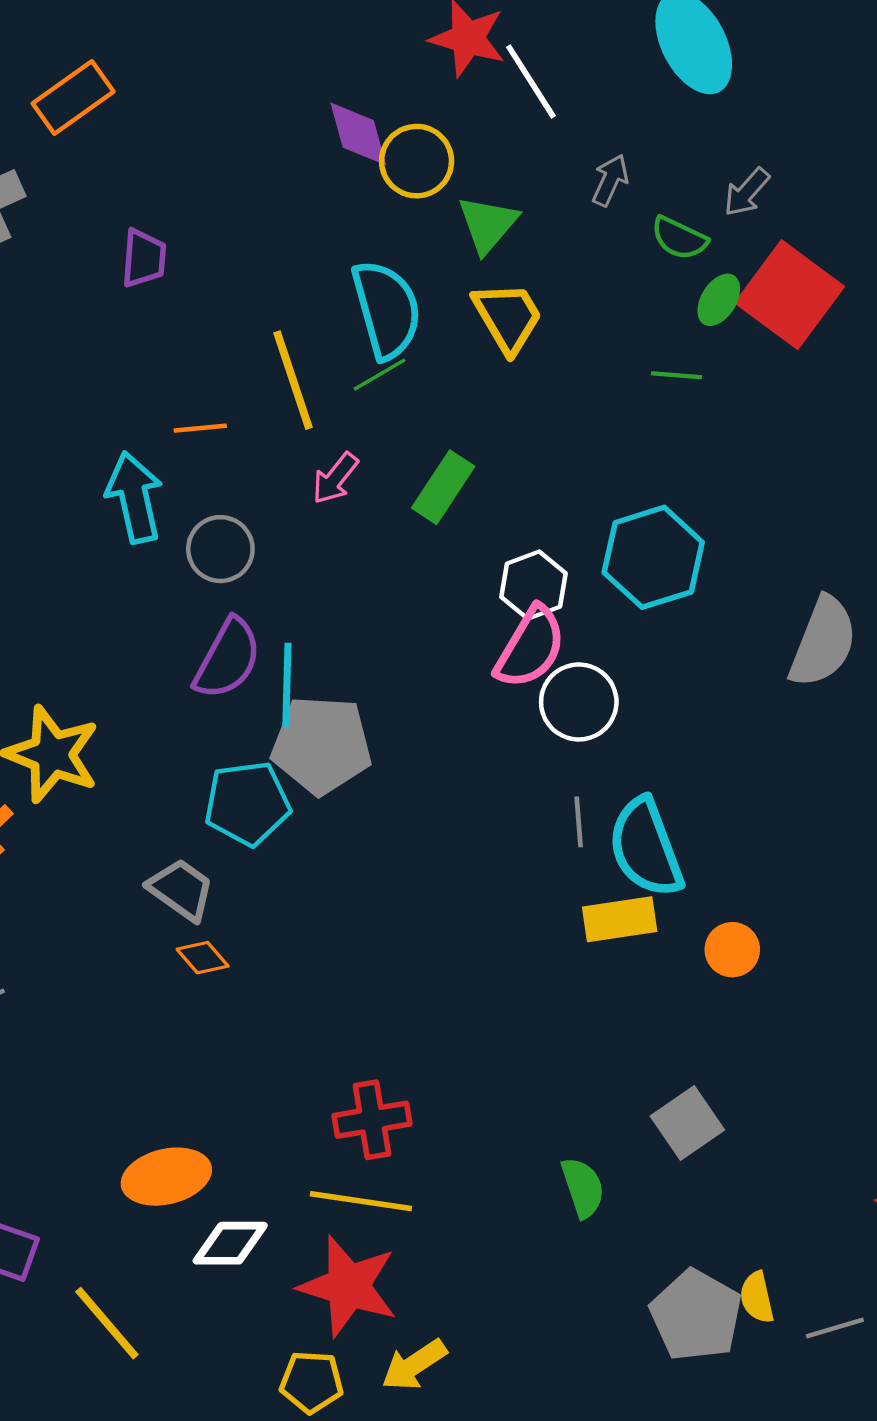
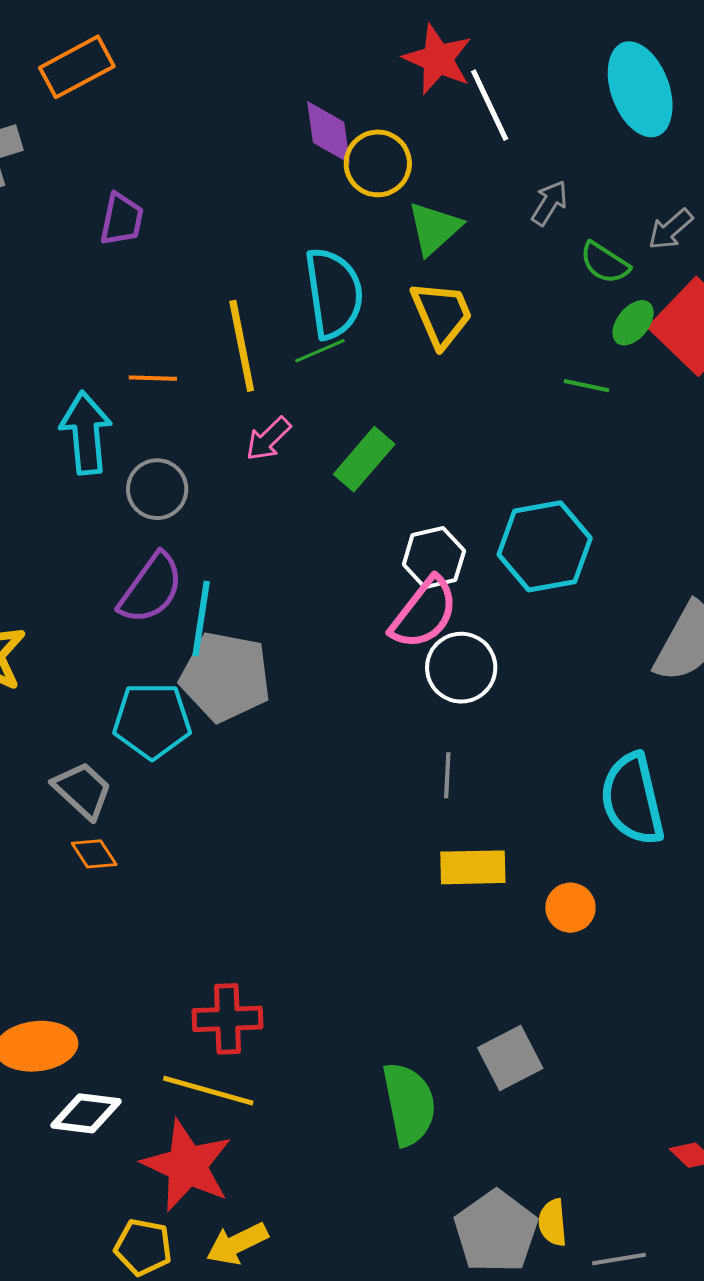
cyan semicircle: (646, 848) -> (632, 799), moved
green semicircle: (583, 1188) -> (409, 1104), size x1.5

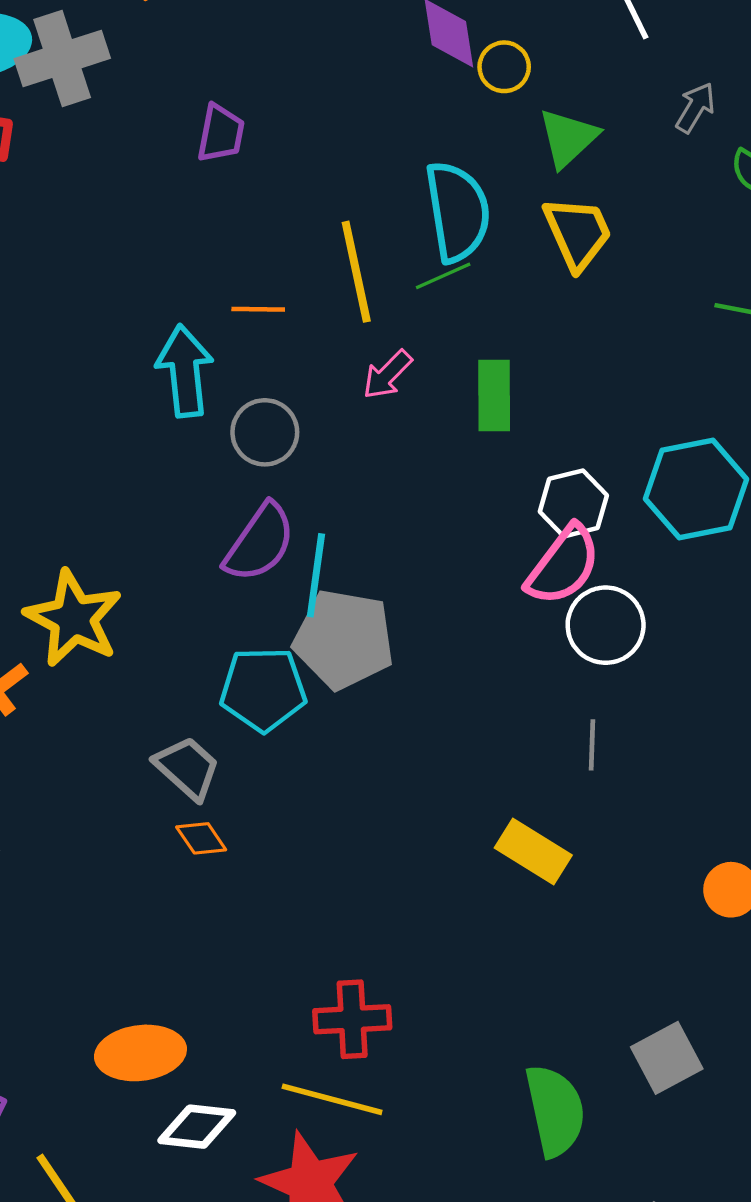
yellow circle: (378, 163) -> (504, 67), size x0.7
green rectangle: (364, 459) -> (494, 395), turned -40
yellow rectangle: (473, 867) -> (533, 852), moved, turned 34

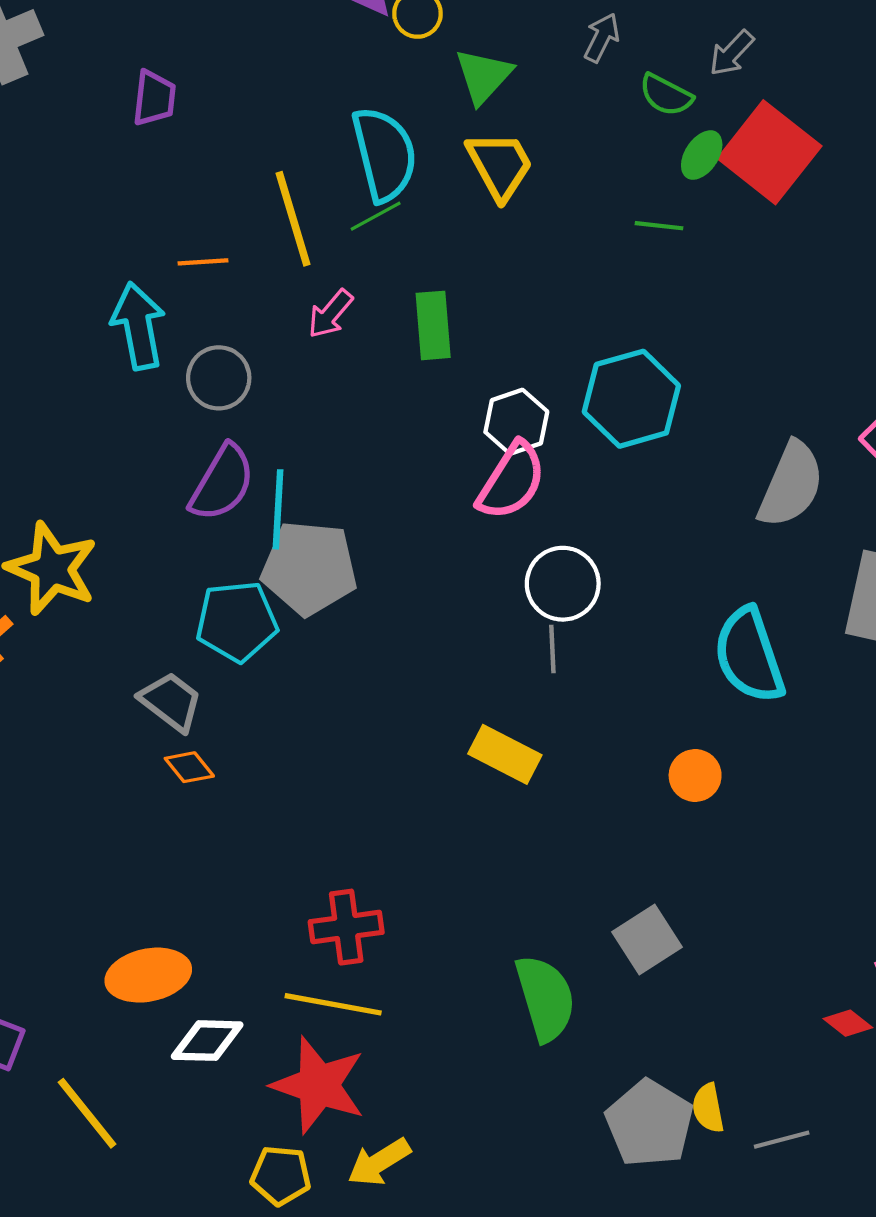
white circle: (606, 625) -> (563, 584), moved

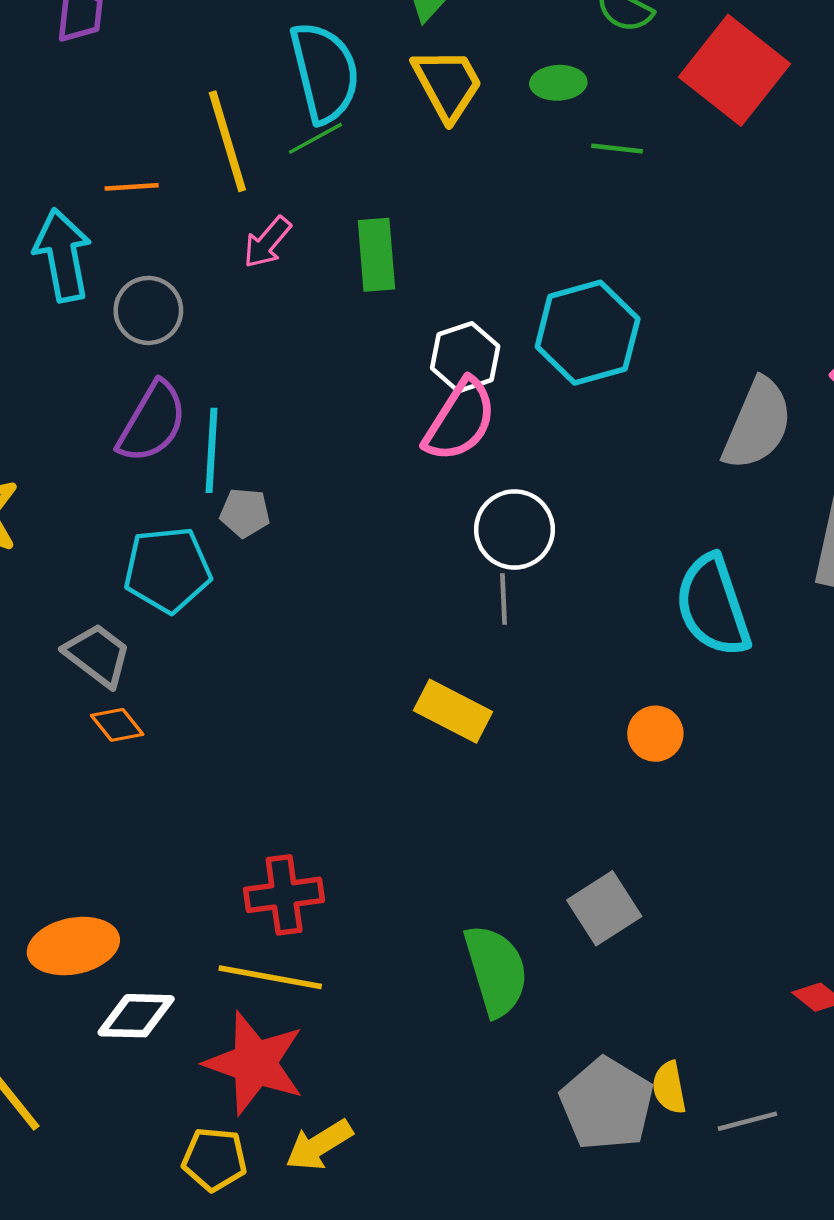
green ellipse: (702, 155) -> (558, 83), moved, turned 54
gray pentagon: (309, 568) -> (245, 513), size x0.5

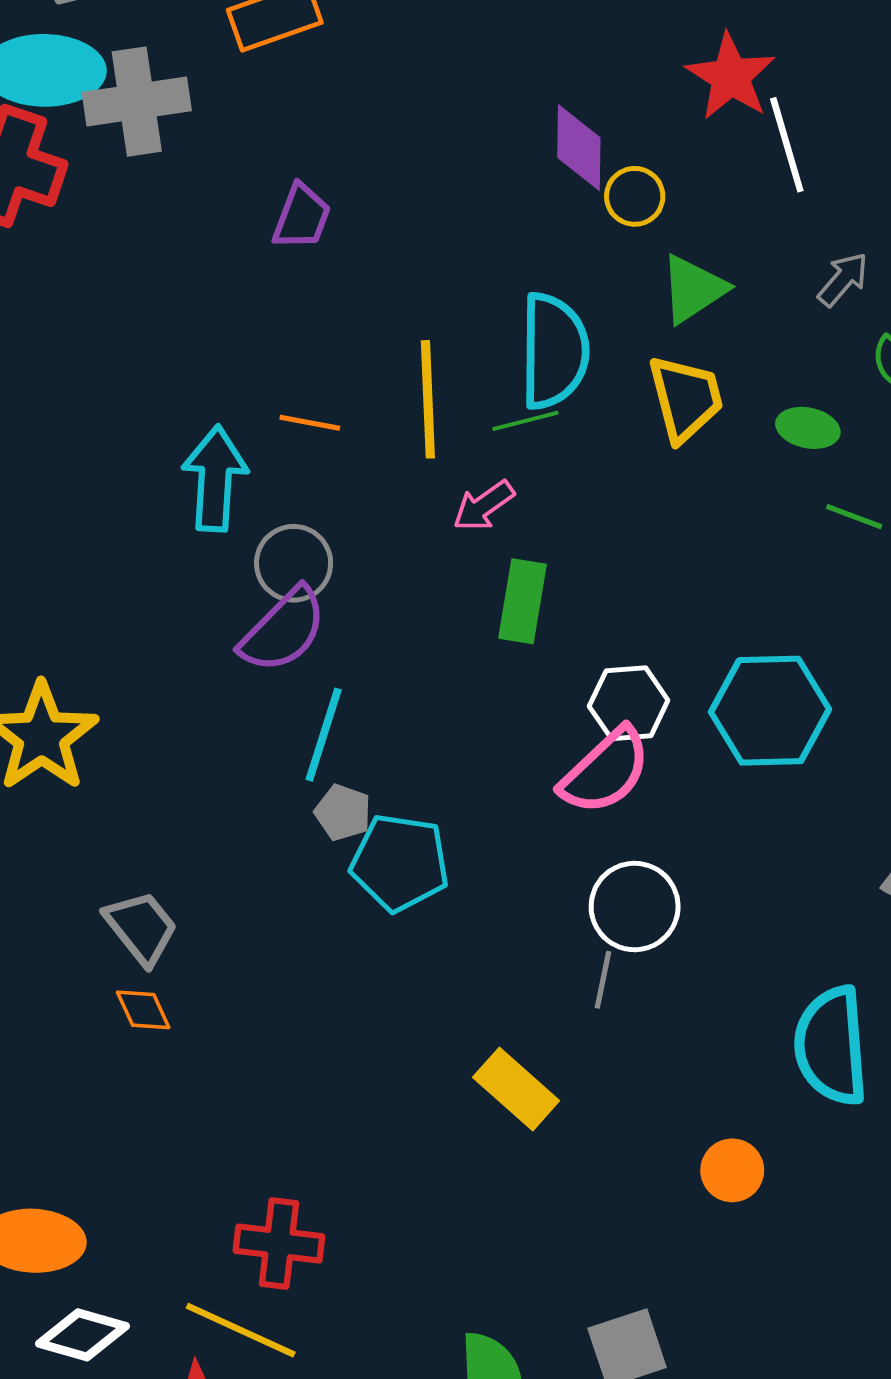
pink arrow: (267, 242) -> (484, 506), moved
green rectangle: (376, 255) -> (522, 601), moved
purple semicircle: (152, 422) -> (283, 630), moved
cyan pentagon: (168, 570) -> (400, 863), moved

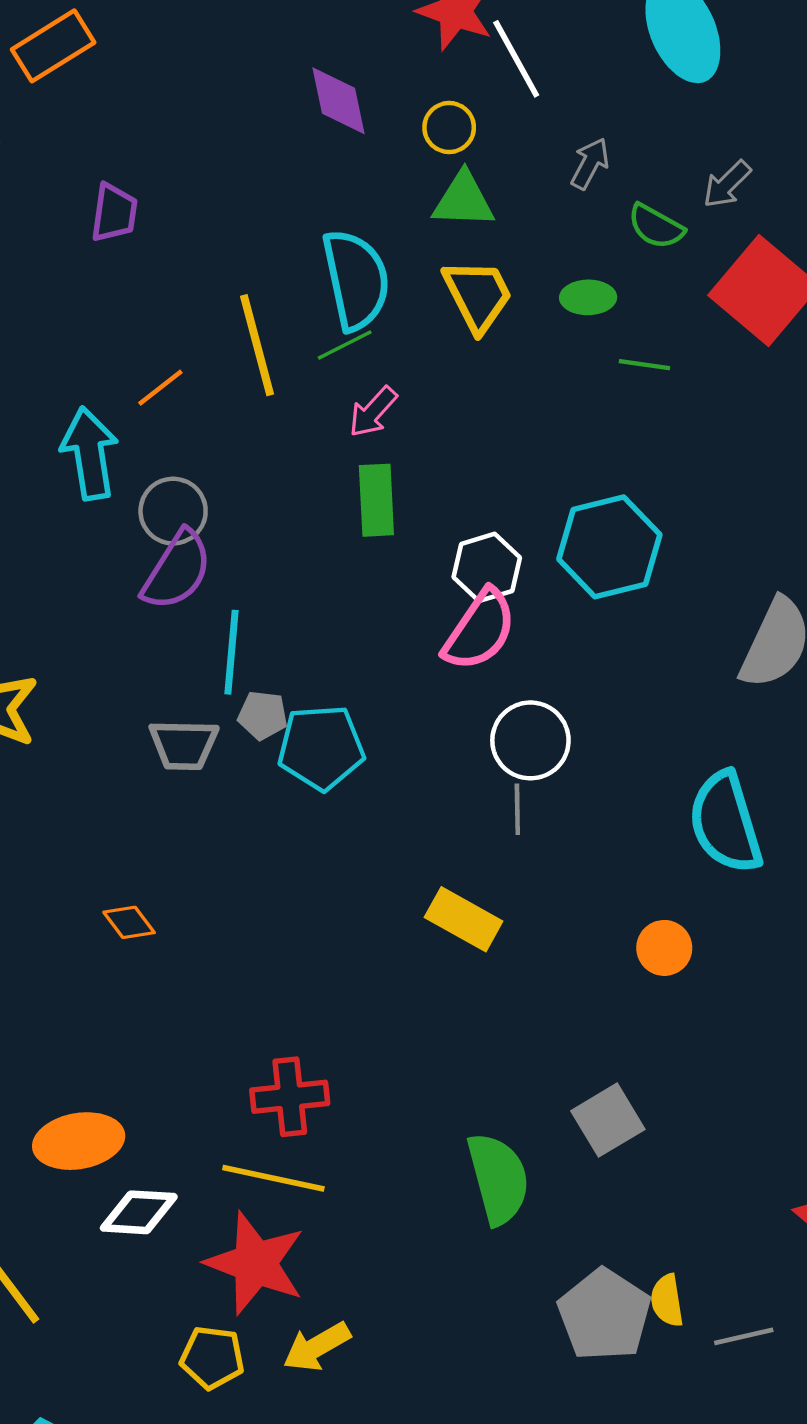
yellow circle: (635, 196) -> (449, 128), moved
green triangle: (693, 289) -> (463, 200), turned 48
orange line: (310, 423) -> (160, 388), turned -36
pink arrow: (484, 506) -> (373, 412), moved
gray trapezoid: (141, 928) -> (184, 745), moved, turned 142

